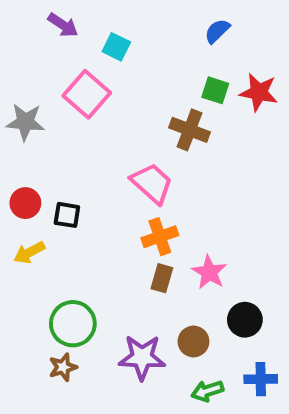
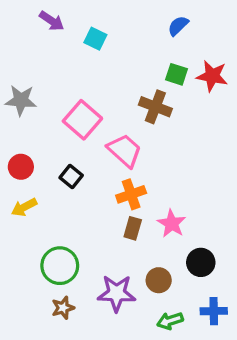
pink square: (87, 94) -> (82, 120), moved
black square: (67, 215) -> (71, 176), moved, turned 30
brown star: (63, 367) -> (63, 308), moved

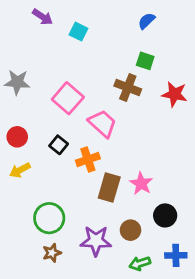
red star: (212, 76) -> (174, 94), moved
orange cross: (131, 194) -> (88, 159), moved
brown rectangle: (133, 228) -> (109, 187), size x1.5

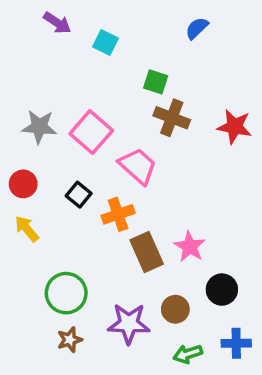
green square: (145, 61) -> (156, 82), moved
gray star: (17, 82) -> (39, 127), moved
yellow arrow: (20, 170) -> (27, 229), turned 78
brown rectangle: (109, 187) -> (147, 252), turned -40

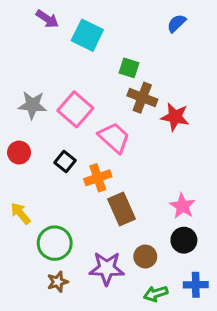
blue semicircle: (197, 28) -> (176, 23), moved
cyan square: (106, 42) -> (87, 35), size x1.5
red star: (234, 127) -> (175, 117), moved
yellow arrow: (27, 229) -> (21, 213), moved
pink star: (190, 247) -> (182, 206), moved

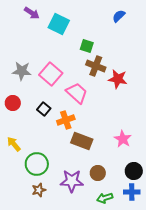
brown rectangle: (122, 209) -> (82, 141), turned -45
black circle: (184, 240) -> (134, 171), moved

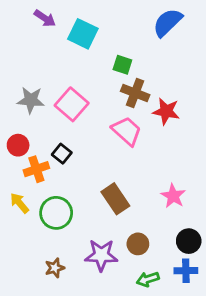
blue semicircle: (119, 16) -> (168, 22), size x1.6
pink trapezoid: (77, 93) -> (127, 131), moved
orange cross: (66, 120) -> (36, 169), moved
brown rectangle: (82, 141) -> (115, 199), turned 35
green circle: (37, 164) -> (56, 213), moved

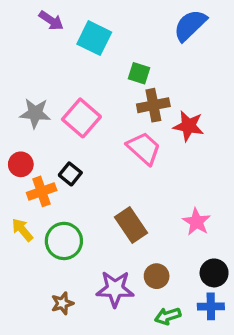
brown cross: (135, 93) -> (153, 105), turned -32

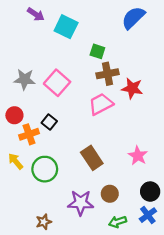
pink trapezoid: (144, 148) -> (101, 104), turned -70
brown star: (62, 303) -> (44, 222), moved
blue cross: (211, 306) -> (148, 215), turned -36

